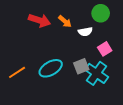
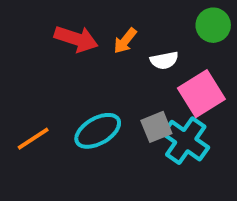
green circle: (101, 13) -> (213, 25), moved
orange arrow: (65, 21) -> (125, 41), turned 88
pink square: (105, 49) -> (201, 94), size x1.6

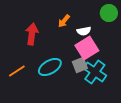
red arrow: (76, 39) -> (32, 34), moved, turned -100
pink square: (201, 94) -> (87, 48), moved

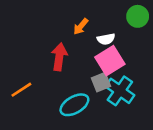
red arrow: (32, 34) -> (59, 57), moved
cyan ellipse: (50, 67) -> (74, 105), moved

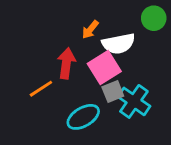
white semicircle: (106, 39) -> (118, 44), size x1.6
pink square: (110, 61) -> (104, 68), moved
orange line: (21, 90) -> (41, 89), moved

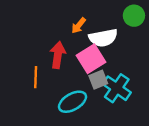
orange line: (41, 89) -> (36, 77), turned -55

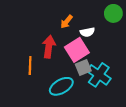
white semicircle: (103, 38) -> (87, 32), size x0.6

